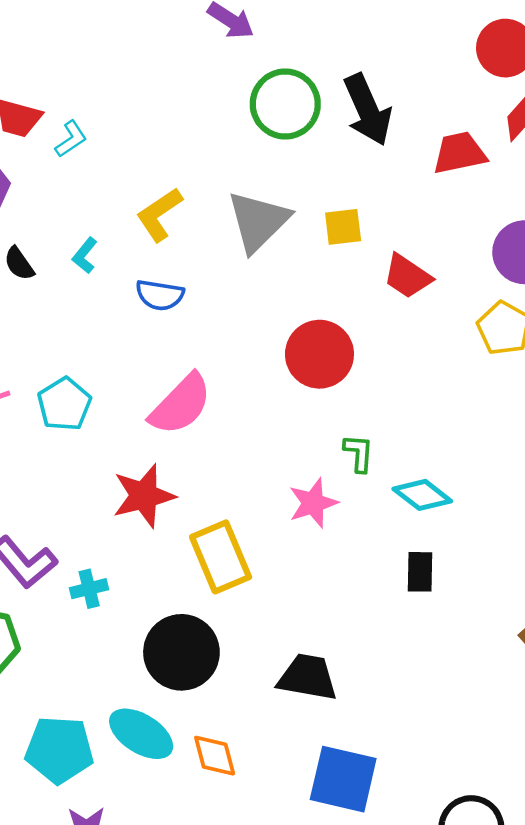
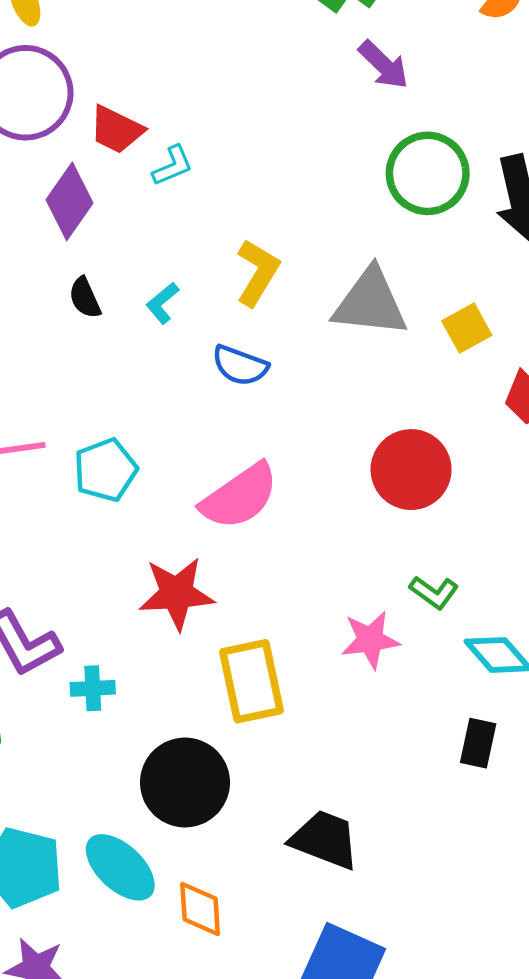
yellow L-shape: (159, 215) -> (258, 273), turned 144
gray triangle: (258, 221) -> (370, 303), turned 40
yellow square: (343, 227) -> (467, 328), turned -33
green L-shape: (359, 453) -> (434, 592), turned 111

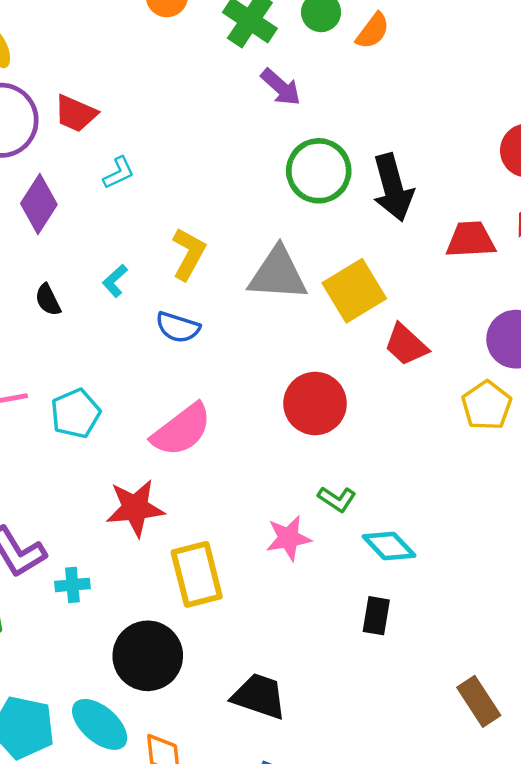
red trapezoid: (116, 130) -> (76, 113), moved
black semicircle: (85, 298) -> (48, 300), moved
yellow square: (467, 328) -> (354, 291), size x1.6

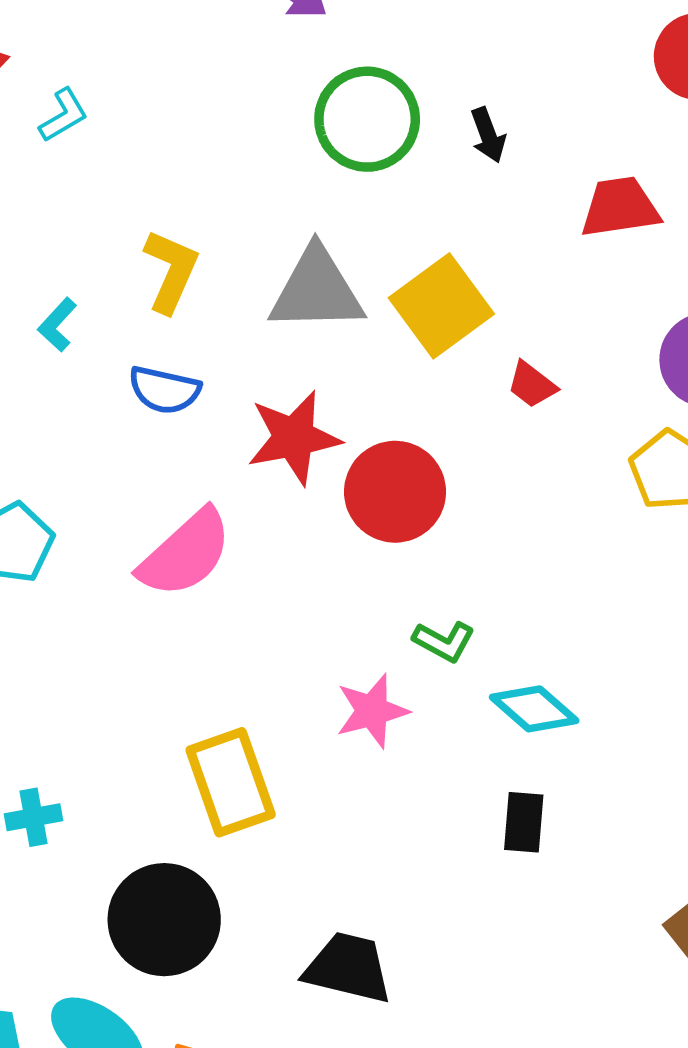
cyan L-shape: (119, 173) -> (63, 115), moved
black arrow: (393, 187) -> (488, 135), size x0.5
red trapezoid: (406, 345) -> (532, 385), size x0.7
red star: (135, 508) -> (294, 438), moved

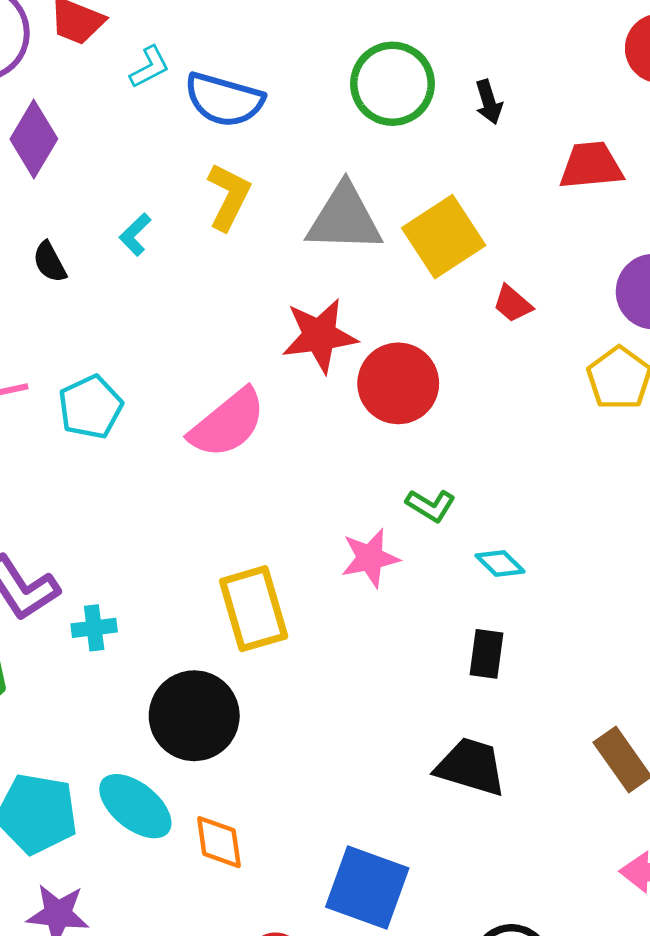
blue semicircle: (164, 390) -> (224, 100), moved, size x1.4
cyan diamond: (534, 709) -> (500, 564), size x0.7
black trapezoid: (348, 968) -> (471, 767), moved

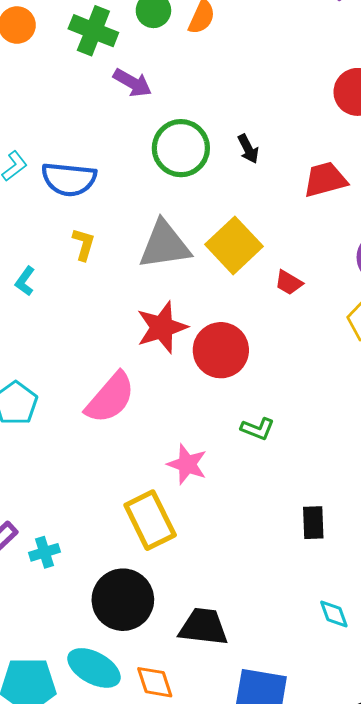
yellow L-shape: (229, 197) -> (84, 244), size x0.7
pink star: (370, 558) -> (187, 464), moved, turned -30
cyan diamond: (500, 564) -> (334, 614), moved, turned 36
black trapezoid: (471, 767) -> (203, 627), moved

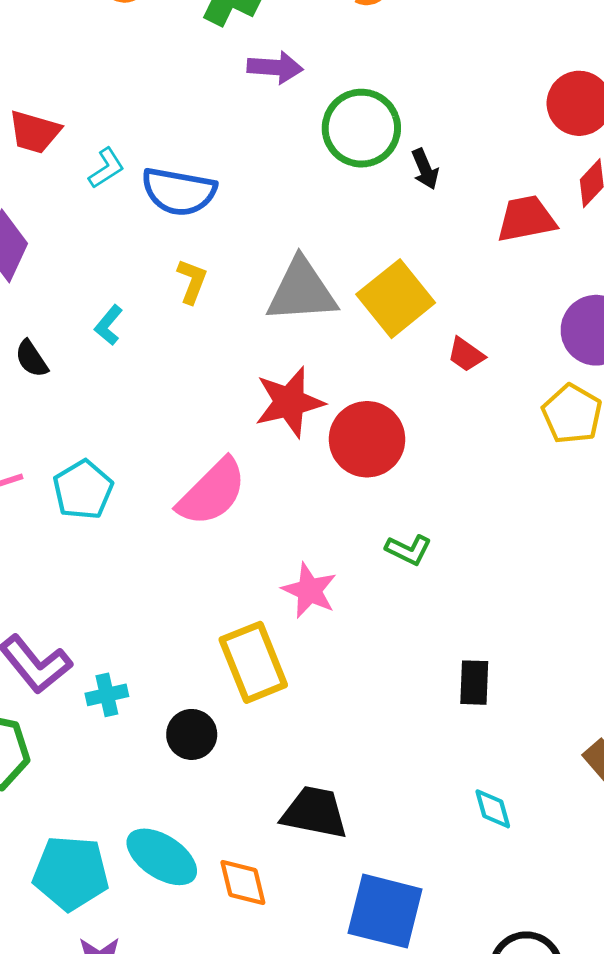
purple arrow: (132, 83) -> (275, 67), turned -30
green circle: (181, 148) -> (361, 128), moved
black circle: (123, 600) -> (192, 734), moved, size x0.6

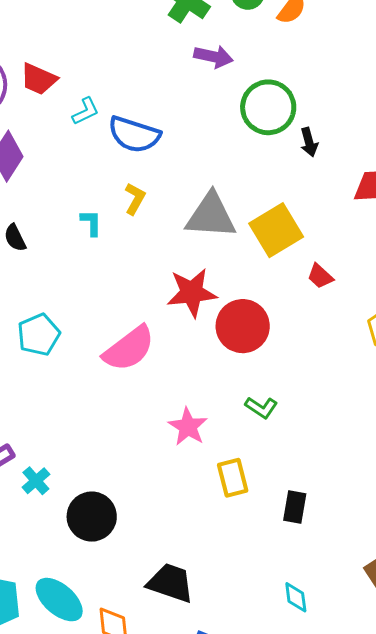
cyan L-shape: (109, 325) -> (91, 223), moved, turned 132
yellow rectangle: (253, 662) -> (233, 478), moved, size x0.7
cyan cross: (107, 695) -> (36, 481), turned -36
black circle: (192, 734) -> (92, 517), size x1.4

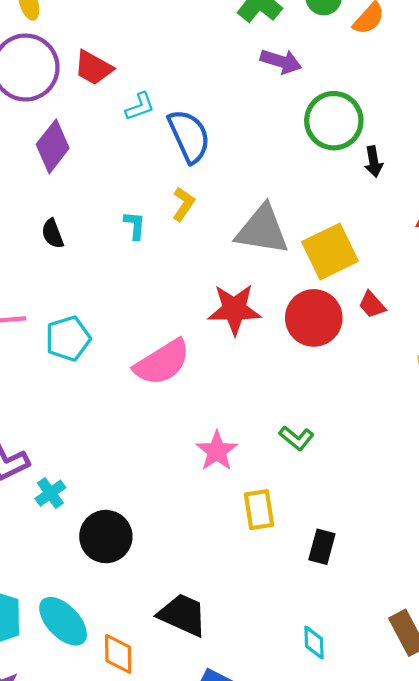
blue semicircle: (134, 134) -> (189, 136), turned -138
red circle: (243, 326) -> (314, 318), moved

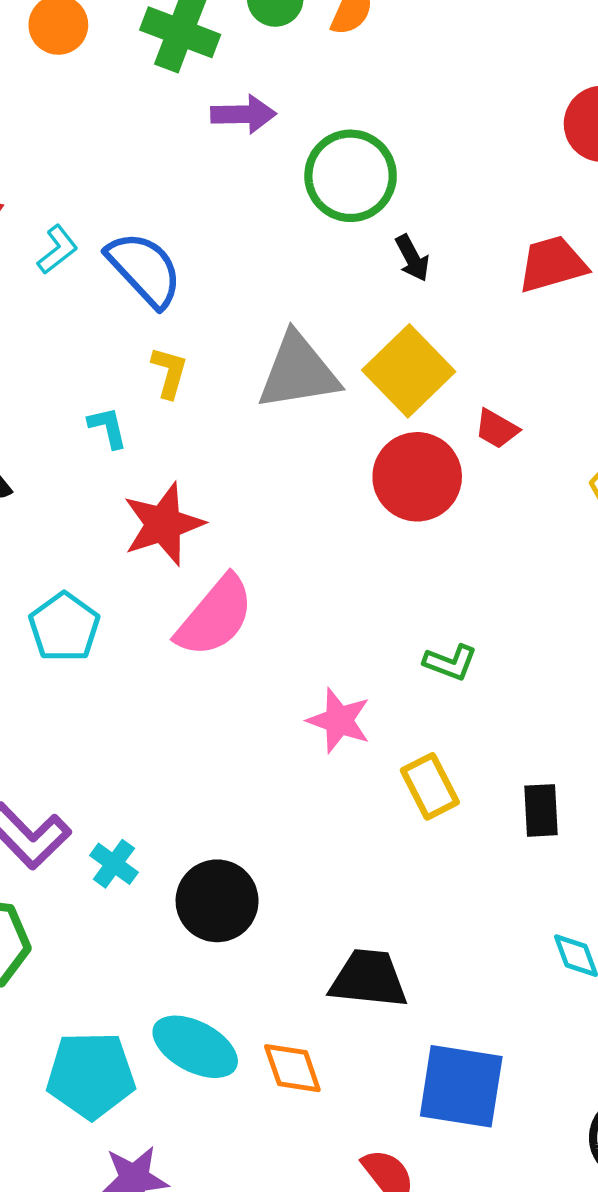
black arrow: (374, 162) -> (412, 258), moved
red star: (234, 309) -> (163, 524), moved

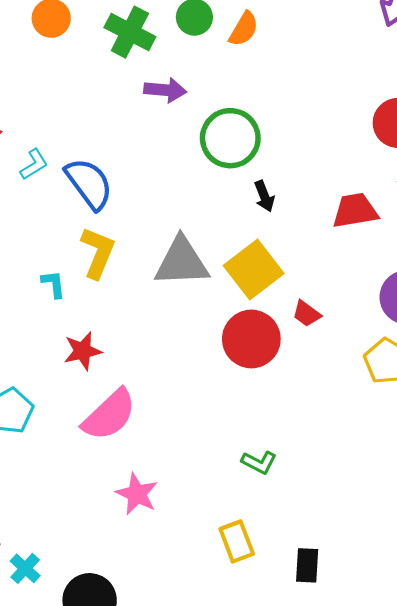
yellow L-shape: (169, 372) -> (98, 253), size x1.5
red star: (163, 524) -> (83, 351), size x0.7
pink star: (339, 720) -> (137, 494), moved

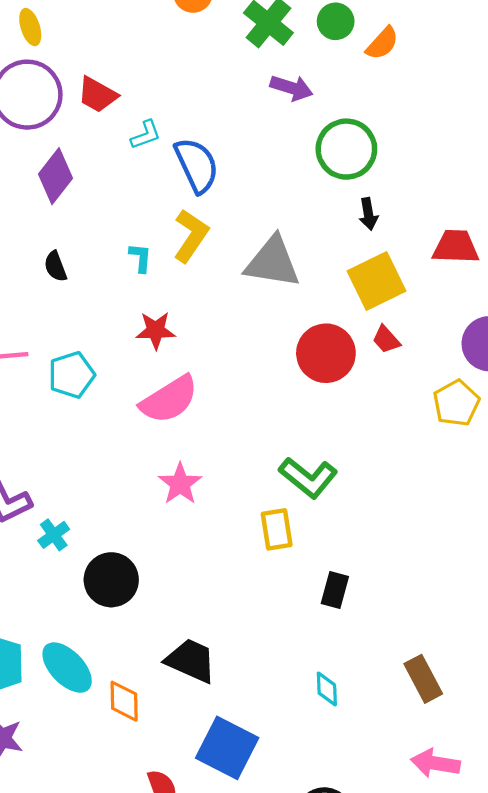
yellow square: (254, 269) -> (377, 281), moved
green L-shape: (259, 462) -> (308, 478), size x1.6
yellow rectangle: (237, 541) -> (277, 529), moved

